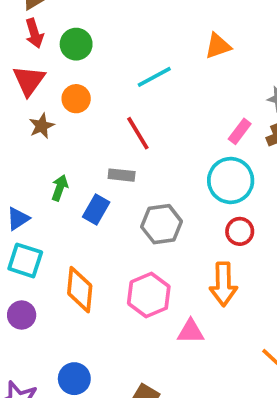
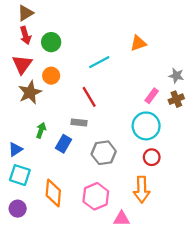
brown star: (42, 126) -> (30, 92), size x1.5

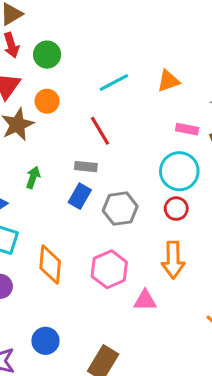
orange triangle: (138, 43) -> (168, 81), moved
pink rectangle: (152, 96) -> (187, 129), turned 64
blue rectangle: (63, 144) -> (80, 196), moved
red circle: (152, 157) -> (176, 209), moved

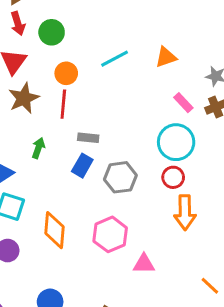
orange circle: (47, 101) -> (66, 73), moved
pink rectangle: (187, 129) -> (183, 103), turned 36
red line: (100, 131) -> (63, 104), moved, turned 36
orange arrow: (173, 260) -> (185, 212), moved

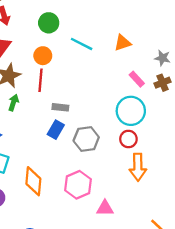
green circle: (52, 32) -> (49, 23), moved
cyan line: (115, 59) -> (82, 44), turned 55
green arrow: (38, 148) -> (13, 103), moved

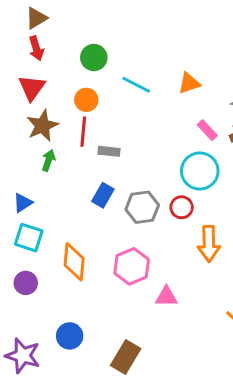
gray rectangle: (60, 107) -> (109, 151), moved
red circle: (128, 139) -> (182, 207), moved

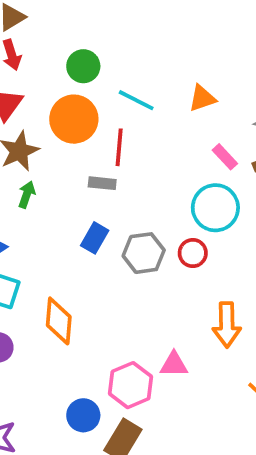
orange circle: (86, 100) -> (74, 119), size x1.6
red line: (83, 132) -> (119, 147), moved
orange arrow: (209, 244) -> (227, 325), moved
pink hexagon: (132, 266) -> (130, 385), moved
blue circle: (70, 336) -> (83, 415), moved

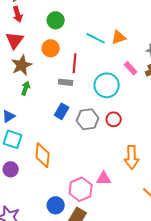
cyan line: (136, 100) -> (96, 38), moved
orange circle: (74, 119) -> (51, 48), size x0.7
cyan circle: (215, 208) -> (107, 85), moved

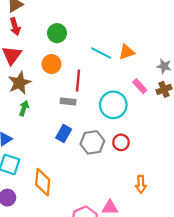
orange arrow: (132, 157) -> (141, 184), size x0.7

